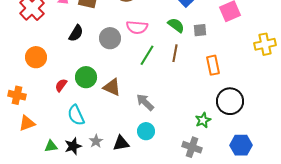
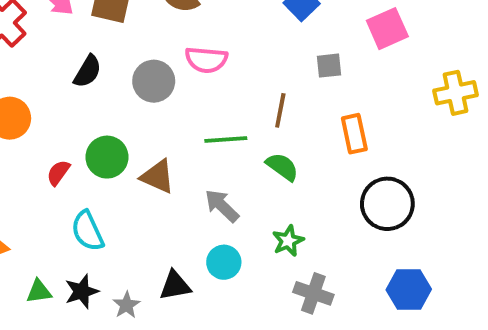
green semicircle: (176, 25) -> (282, 167), moved
green line: (147, 55) -> (226, 140), moved, turned 55
green star: (203, 120) -> (288, 241), moved
gray star: (96, 141) -> (126, 305), moved

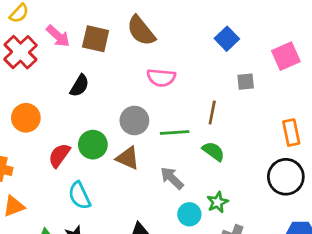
gray circle: (154, 81) -> (134, 120), moved
orange rectangle: (354, 134) -> (291, 133), moved
red semicircle: (58, 173) -> (59, 155), size x1.4
cyan circle: (224, 262) -> (189, 214), moved

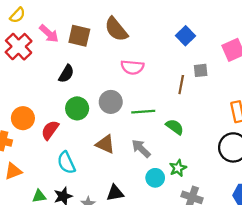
brown line: (212, 112) -> (181, 85), moved
orange circle: (26, 118) -> (23, 118), moved
green circle: (93, 145) -> (77, 108), moved
brown triangle: (128, 158) -> (105, 144), moved

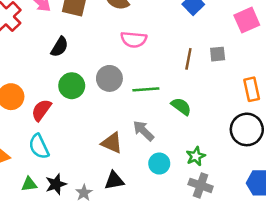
gray square: (201, 70) -> (218, 54), moved
brown triangle: (105, 144) -> (112, 143), moved
cyan semicircle: (66, 163) -> (39, 147), moved
green star: (178, 168) -> (196, 156), moved

